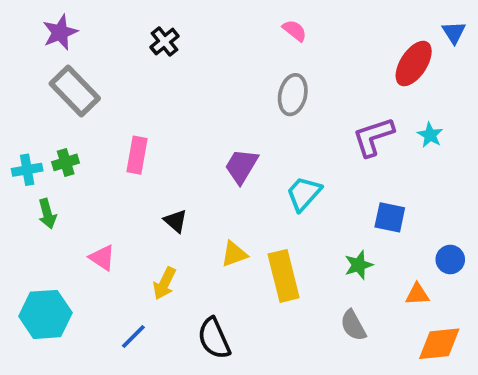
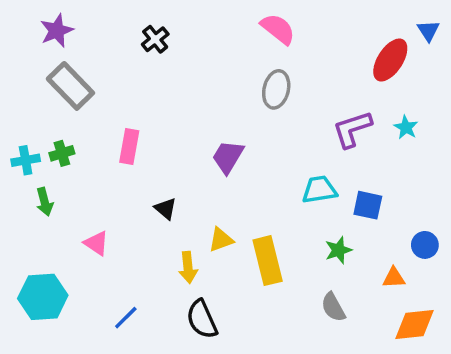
pink semicircle: (295, 31) -> (278, 29), size x1.5
cyan trapezoid: (304, 194) -> (319, 190), moved, turned 39
yellow arrow: (165, 283) -> (188, 267), moved, turned -32

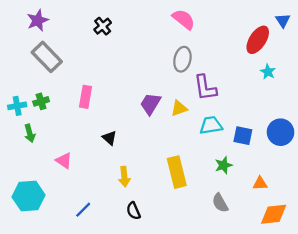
cyan star: (406, 127) -> (268, 72), moved
purple L-shape: (352, 129) -> (205, 88), moved, turned -80
yellow triangle: (221, 240) -> (179, 108), moved
blue circle: (425, 245) -> (281, 132), moved, size x1.5
black semicircle: (202, 319) -> (133, 211), size x0.7

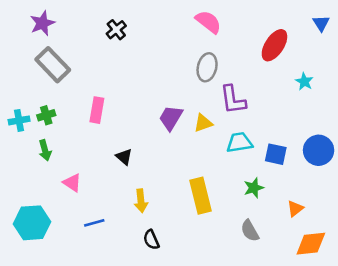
red ellipse: (258, 40) -> (274, 45), moved
green arrow: (30, 133) -> (45, 150), moved
orange triangle: (260, 183) -> (295, 209), turned -35
blue line: (83, 210) -> (94, 223), moved, turned 30

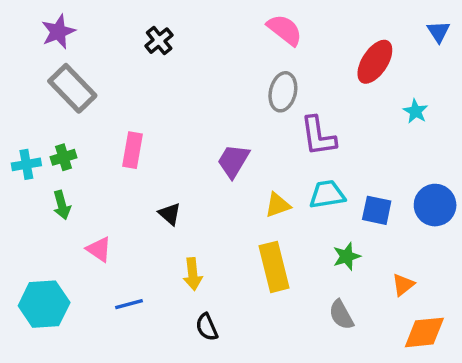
yellow triangle: (203, 123) -> (278, 205), moved

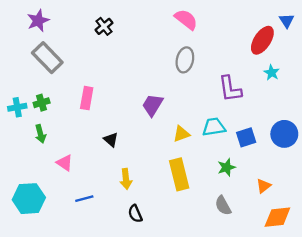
red ellipse: (375, 62) -> (262, 40), moved
purple L-shape: (318, 136) -> (230, 89), moved
blue square: (377, 210) -> (246, 137), turned -30

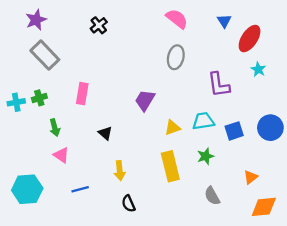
blue triangle: (287, 21) -> (224, 21), moved
green arrow: (40, 134) -> (55, 128), moved
green star: (227, 167) -> (205, 156), moved

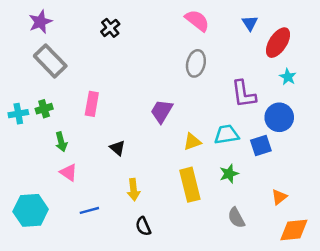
blue circle: (270, 128) -> (279, 117), moved

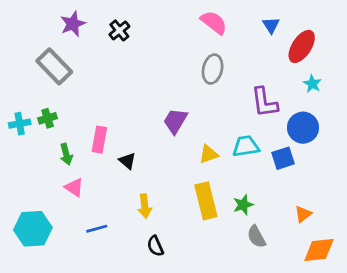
purple star: (40, 22) -> (73, 24), moved
pink rectangle: (92, 104) -> (99, 140), moved
green star: (229, 174) -> (243, 205), moved

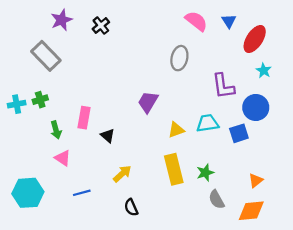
pink semicircle: (214, 22) -> (196, 21), moved
yellow arrow: (145, 206) -> (122, 174), turned -126
orange diamond: (319, 250) -> (251, 211), moved

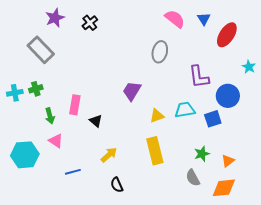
cyan star: (264, 70) -> (249, 67), moved
green star: (205, 173) -> (202, 154), moved
cyan hexagon: (28, 193) -> (25, 155), moved

